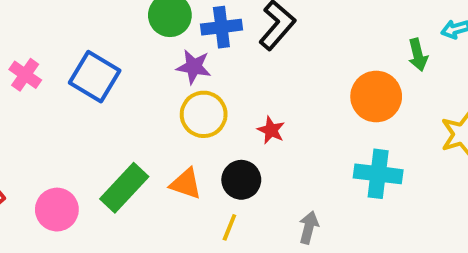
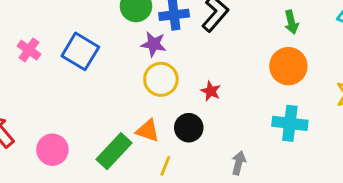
green arrow: (418, 55) -> (291, 22), moved
green rectangle: (124, 188) -> (114, 151), moved
yellow line: (229, 227) -> (165, 166), moved

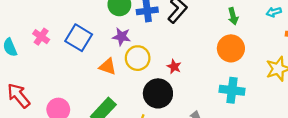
purple star: (154, 44) -> (122, 37), moved
black circle: (189, 128) -> (158, 93), size x1.4
orange triangle: (148, 131) -> (108, 67), moved

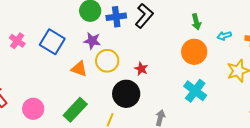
cyan arrow: (274, 12) -> (224, 36), moved
cyan cross: (232, 90) -> (195, 91), turned 30

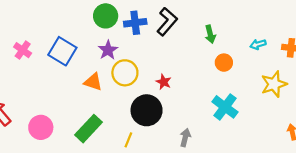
green arrow: (196, 22) -> (210, 34), moved
purple star: (92, 41) -> (108, 50), turned 30
orange circle: (194, 52) -> (224, 63), size x0.6

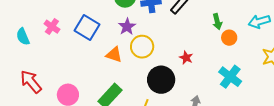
green arrow: (210, 34) -> (217, 22), moved
cyan arrow: (258, 44) -> (259, 22), size x1.5
red star: (164, 82) -> (186, 58), moved

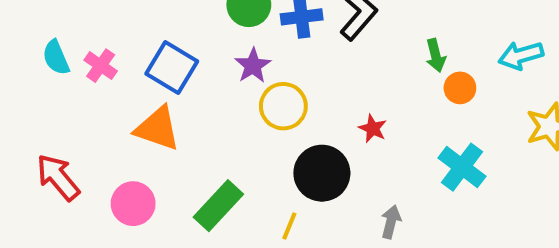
cyan semicircle: (23, 37) -> (56, 57), moved
orange triangle: (114, 55) -> (157, 129), moved, size x1.4

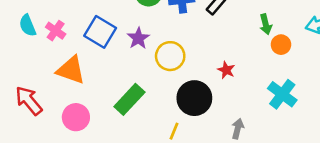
purple star: (253, 66) -> (138, 38), moved
orange triangle: (157, 129) -> (71, 70), moved
green rectangle: (218, 206) -> (129, 99), moved

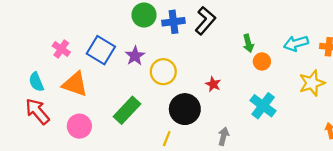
cyan semicircle: (28, 25) -> (36, 82), moved

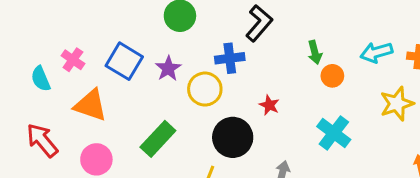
blue cross: (173, 22) -> (230, 58), moved
cyan semicircle: (36, 82) -> (41, 79), moved

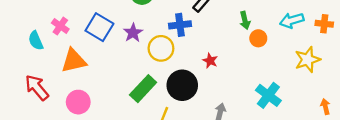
orange triangle: (91, 105) -> (74, 61), turned -32
cyan cross: (334, 133) -> (268, 95), moved
green rectangle: (158, 139) -> (143, 89), moved

